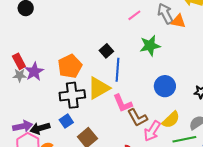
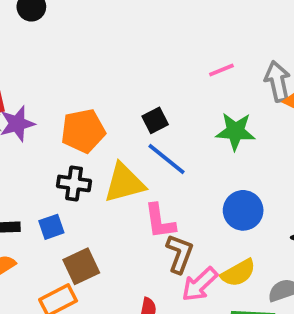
blue line: (118, 70) -> (167, 159), turned -70
black cross: (72, 95) -> (74, 183), size x0.7
brown L-shape: (137, 118) -> (180, 254), turned -145

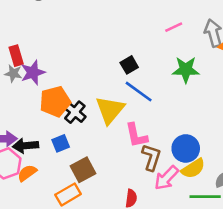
orange pentagon: (83, 131) -> (55, 102), moved
black cross: (74, 183) -> (75, 112), turned 35
yellow triangle: (124, 183) -> (110, 110), turned -32
blue circle: (243, 210) -> (186, 148), moved

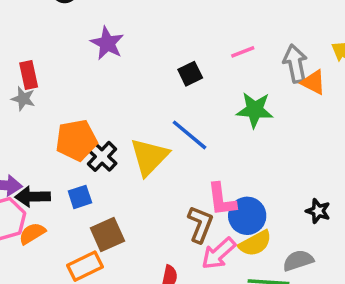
black square: (129, 65) -> (190, 74), moved
purple star: (33, 73) -> (107, 43), moved, turned -30
pink L-shape: (136, 135) -> (222, 200), moved

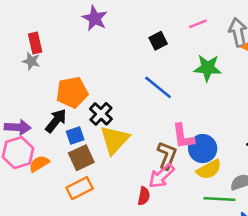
black cross: (102, 156) -> (101, 114), moved
yellow triangle: (149, 157) -> (115, 140), moved
black arrow: (33, 197) -> (56, 121), moved, turned 130
brown square: (107, 235) -> (81, 158), moved
pink arrow: (219, 253) -> (161, 176), moved

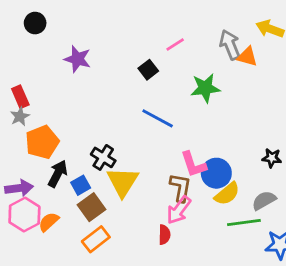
pink line: (198, 24) -> (175, 45), moved
gray star: (31, 61) -> (20, 116), turned -30
orange pentagon: (72, 92) -> (42, 142), moved

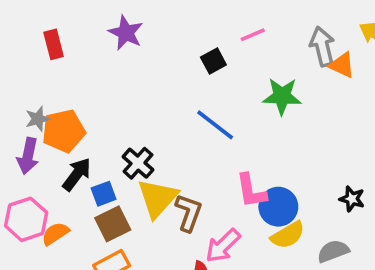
red rectangle: (20, 97) -> (54, 44), moved
gray star: (20, 116) -> (38, 119), moved
purple arrow: (19, 188) -> (28, 156), moved, turned 100
brown L-shape: (180, 188) -> (189, 213), moved

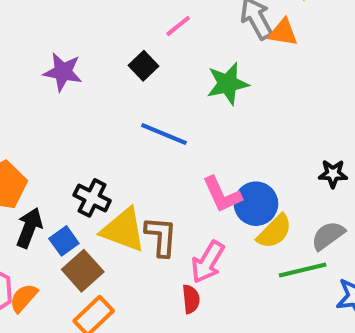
purple star: (126, 33) -> (63, 72), moved
yellow triangle: (158, 198) -> (123, 230), turned -36

